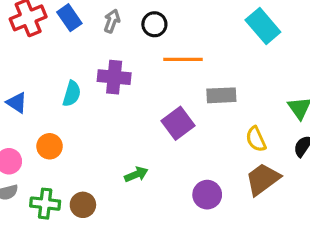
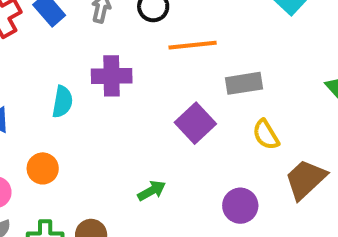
yellow semicircle: (256, 139) -> (266, 135), moved

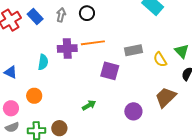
orange line: (193, 45) -> (93, 43), moved
purple square: (195, 123) -> (110, 71), turned -30
yellow semicircle: (266, 135) -> (160, 60), moved

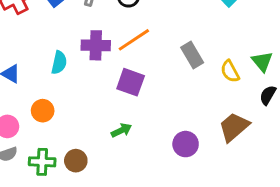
orange line: (93, 43) -> (134, 40), turned -30
gray rectangle: (133, 50) -> (192, 55), turned 66
purple square: (110, 71) -> (131, 82), moved

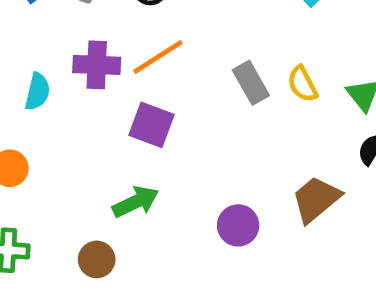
yellow semicircle: (230, 71) -> (302, 84), moved
green arrow: (121, 130) -> (136, 202), size x1.4
brown circle: (76, 161) -> (97, 259), moved

